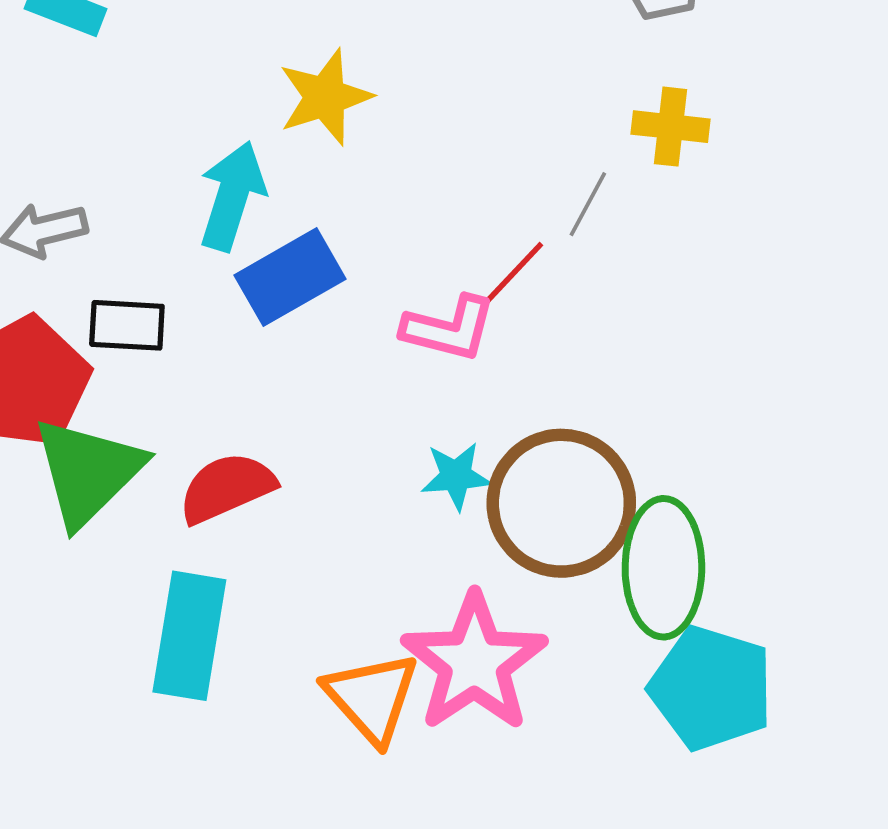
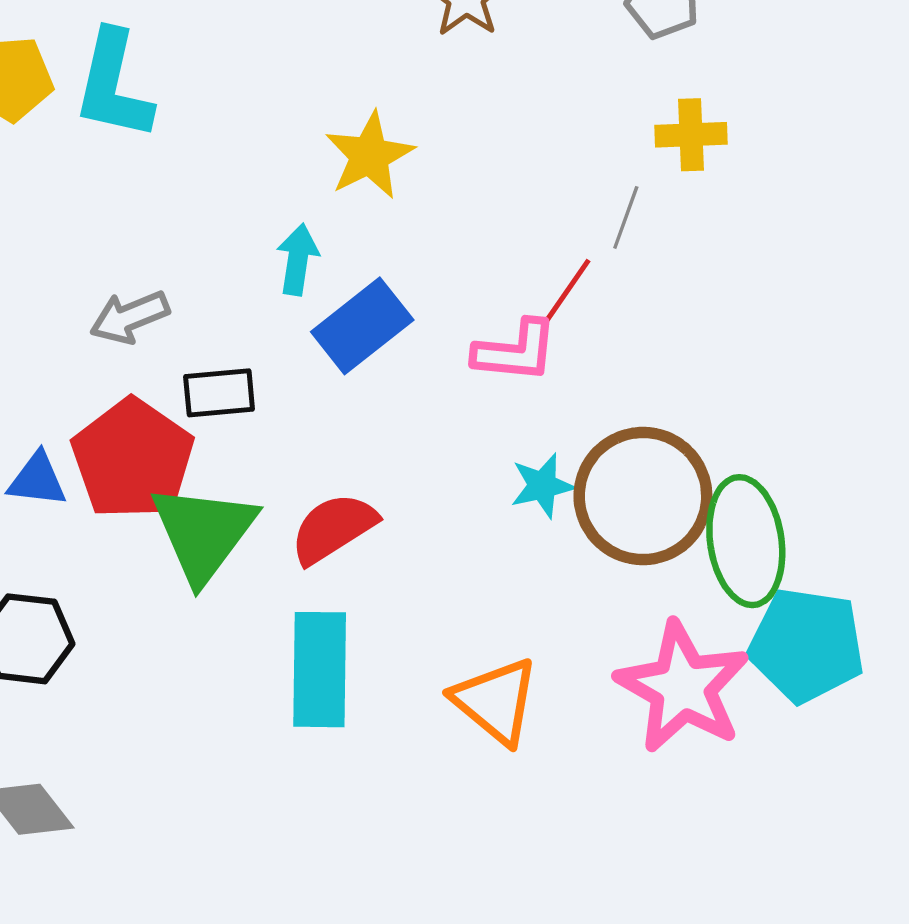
cyan arrow: (232, 196) -> (298, 259), size x0.7
pink star: (474, 663) -> (683, 687), moved

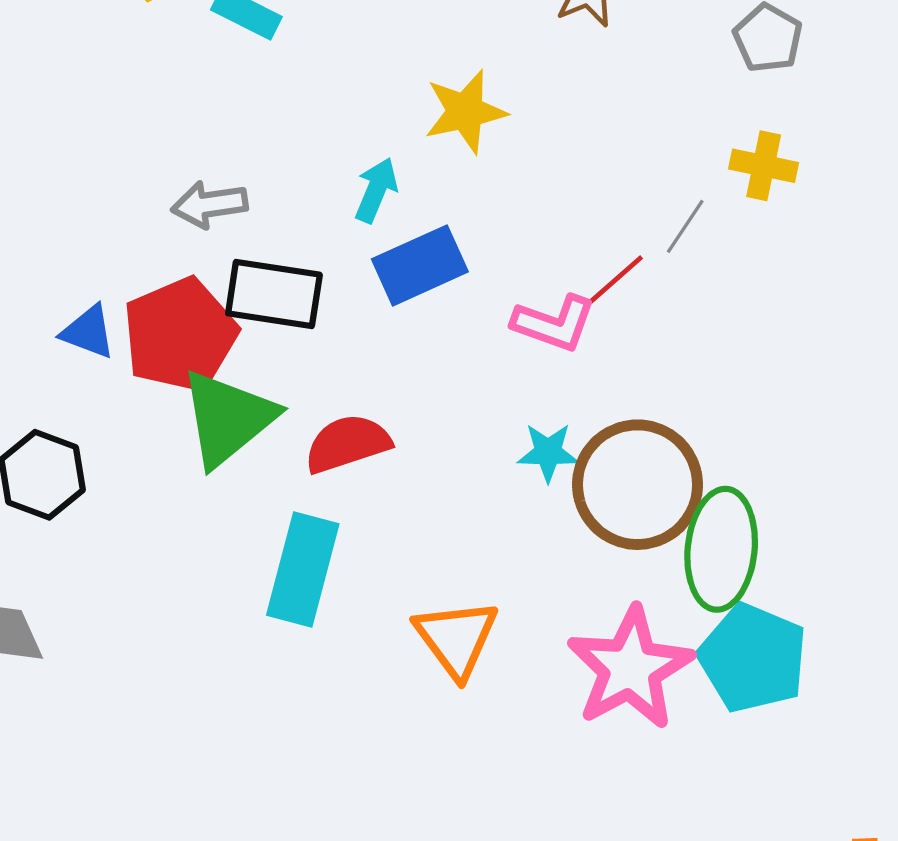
black rectangle: (219, 393) -> (274, 294), size x1.4

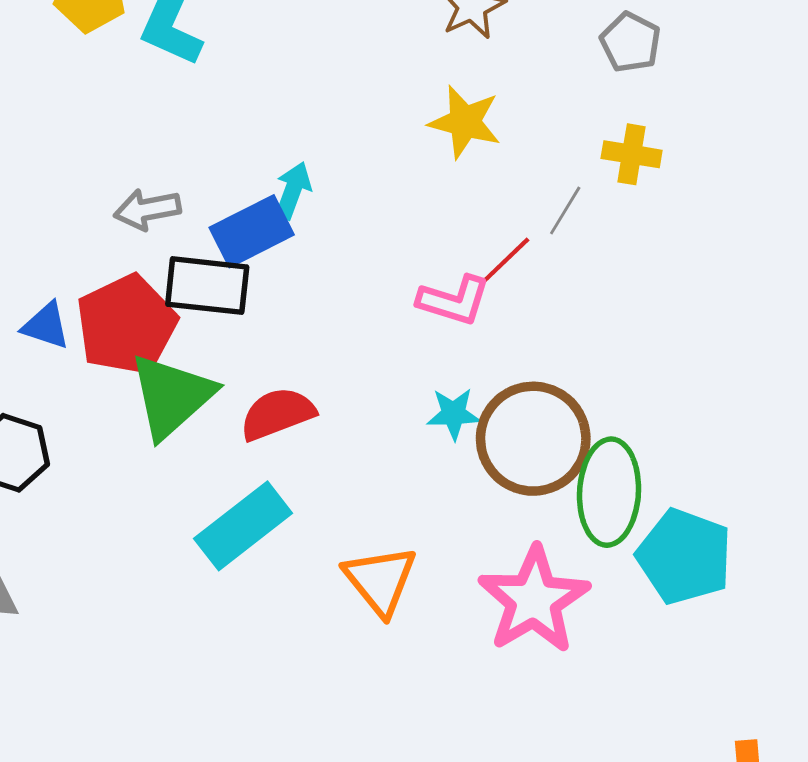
yellow star: (465, 112) -> (465, 122), moved, turned 30
blue rectangle: (420, 265) -> (252, 231), moved
cyan rectangle: (303, 570) -> (243, 526), turned 40
cyan pentagon: (753, 658) -> (684, 556), moved

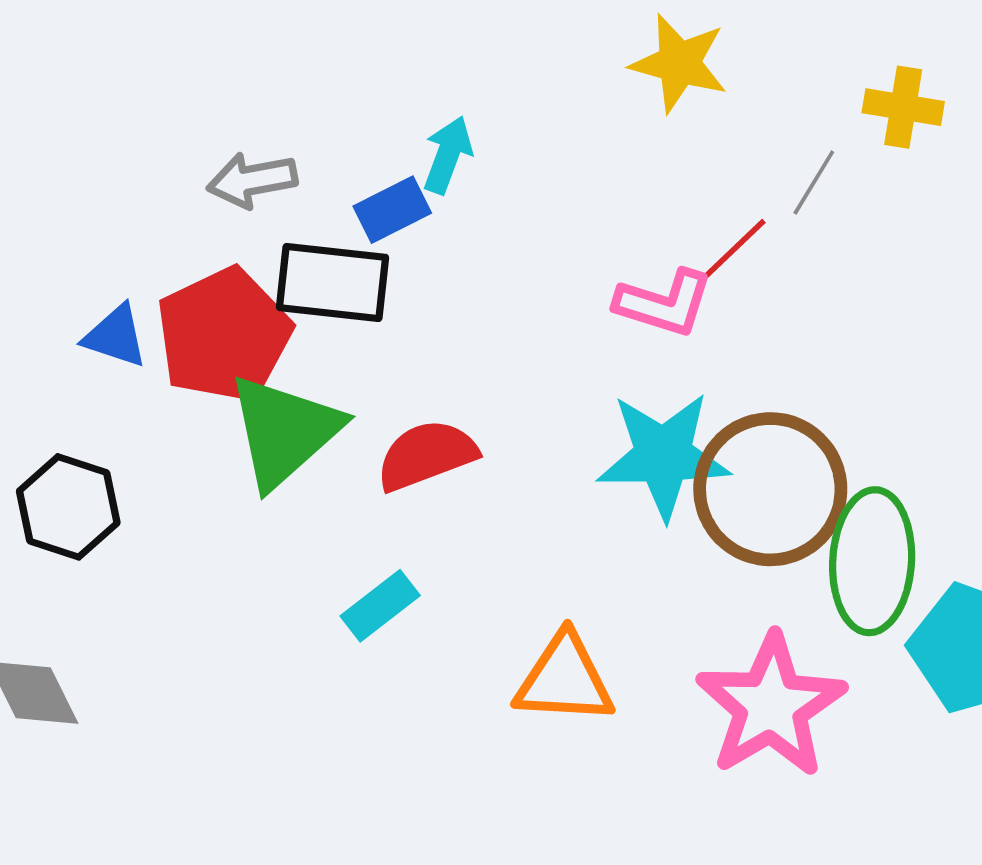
blue rectangle: (252, 231) -> (392, 210), size x0.7
cyan star: (454, 414) -> (663, 456), size x1.8
cyan rectangle: (243, 526) -> (380, 606), size x0.6
orange triangle: (380, 580) -> (564, 679), turned -48

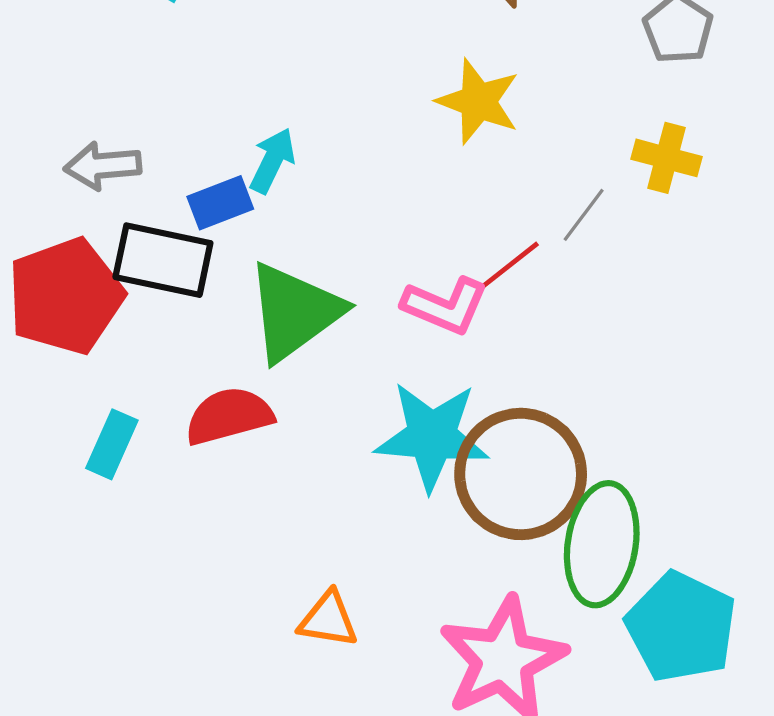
green triangle: (284, 431) -> (294, 312), moved
cyan rectangle: (380, 606) -> (112, 444), moved, turned -34
orange triangle: (564, 679) -> (328, 619), size x0.7

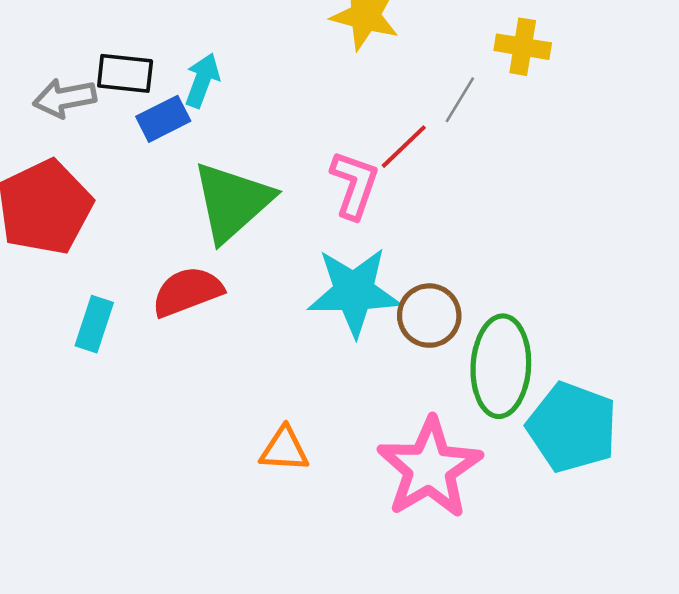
black rectangle: (163, 260) -> (125, 73), moved, size x0.7
pink L-shape: (445, 306) -> (354, 185), turned -88
brown circle: (521, 474) -> (429, 316), size x0.6

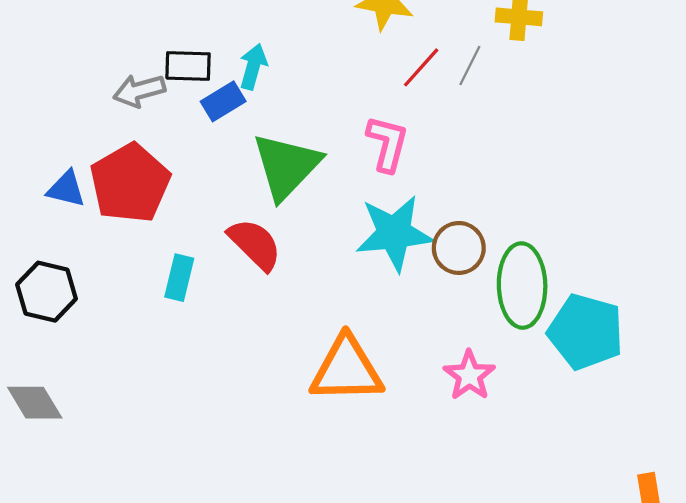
red line: (404, 147) -> (421, 67), moved
red semicircle: (187, 292) -> (255, 244), turned 70
orange triangle: (284, 449) -> (347, 370), size x1.8
pink star: (430, 468) -> (469, 375), size x0.6

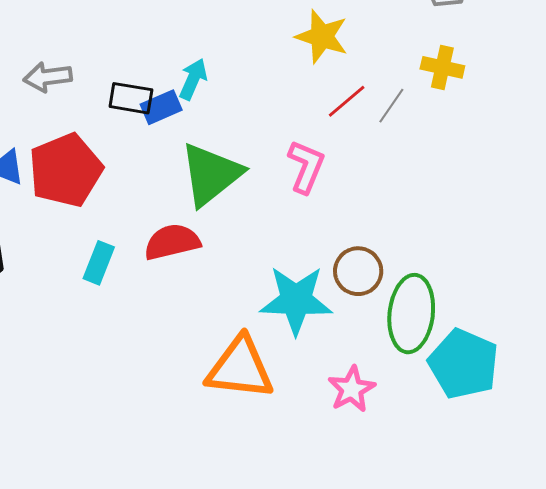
black rectangle: (188, 66) -> (131, 98), moved
gray arrow: (139, 91) -> (48, 77), moved
cyan star: (394, 233) -> (296, 300), moved
red semicircle: (255, 244) -> (172, 242), turned -66

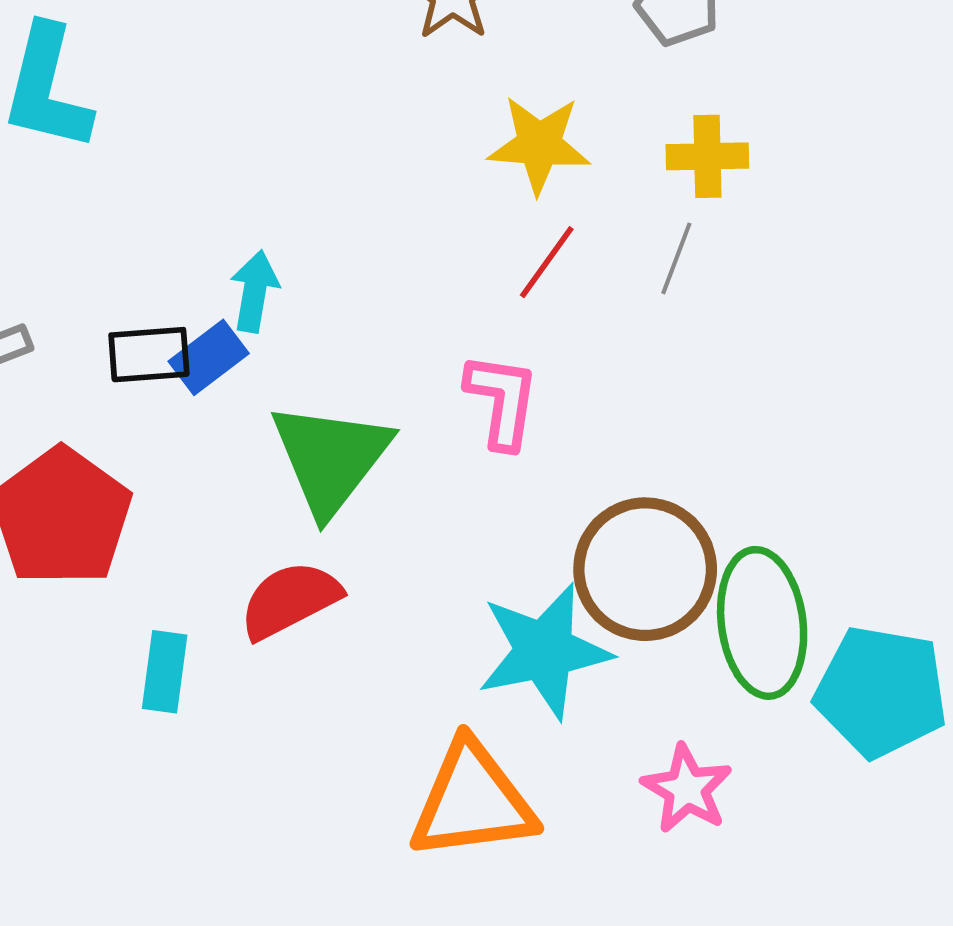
yellow star: (322, 37) -> (539, 145), moved
gray line: (391, 106) -> (676, 258), moved
brown circle: (358, 271) -> (645, 569), size x1.5

